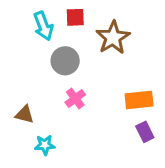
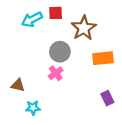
cyan arrow: (43, 26) -> (32, 19), turned 84
gray circle: (65, 61) -> (60, 52), moved
orange rectangle: (139, 100) -> (103, 58), moved

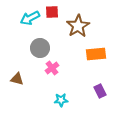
gray circle: (60, 52) -> (40, 48), moved
cyan star: (33, 108) -> (61, 100), moved

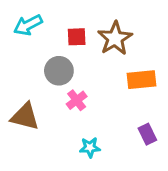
red square: (52, 12) -> (77, 37), moved
cyan arrow: (30, 18) -> (28, 25), moved
brown triangle: (17, 79) -> (25, 116), size x1.5

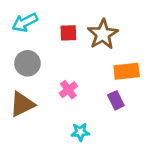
gray circle: (59, 71) -> (27, 63), moved
brown triangle: (25, 116) -> (22, 104), turned -40
purple rectangle: (147, 134) -> (116, 100), moved

